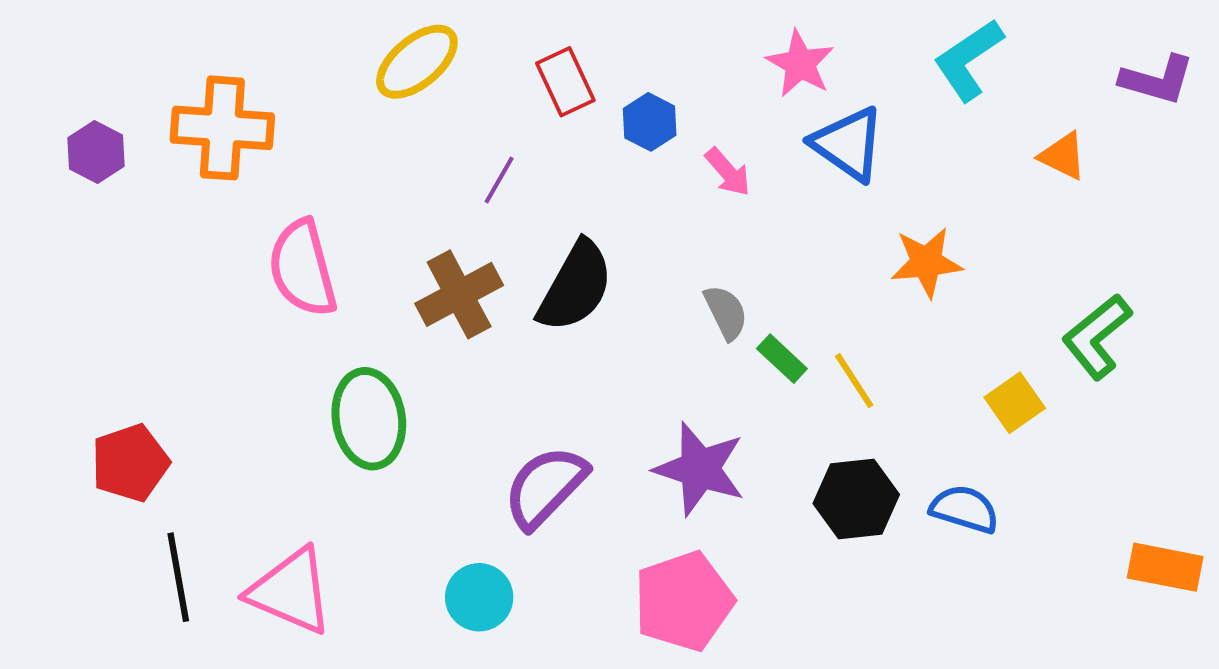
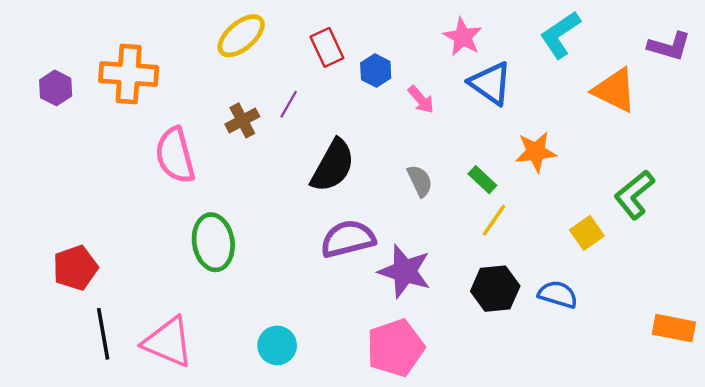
orange triangle: (1063, 156) -> (615, 90), size x1.6
brown cross: (459, 294) -> (242, 120), moved, size x0.7
green rectangle: (782, 359) -> (482, 180), moved
yellow line: (854, 381) -> (494, 220), turned 68
purple semicircle: (545, 487) -> (348, 239), moved, turned 32

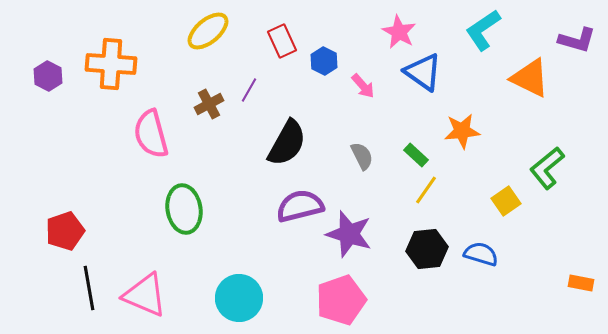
orange rectangle: (674, 328) -> (581, 283), size x0.7
cyan circle: (277, 345) -> (239, 298), size x1.4

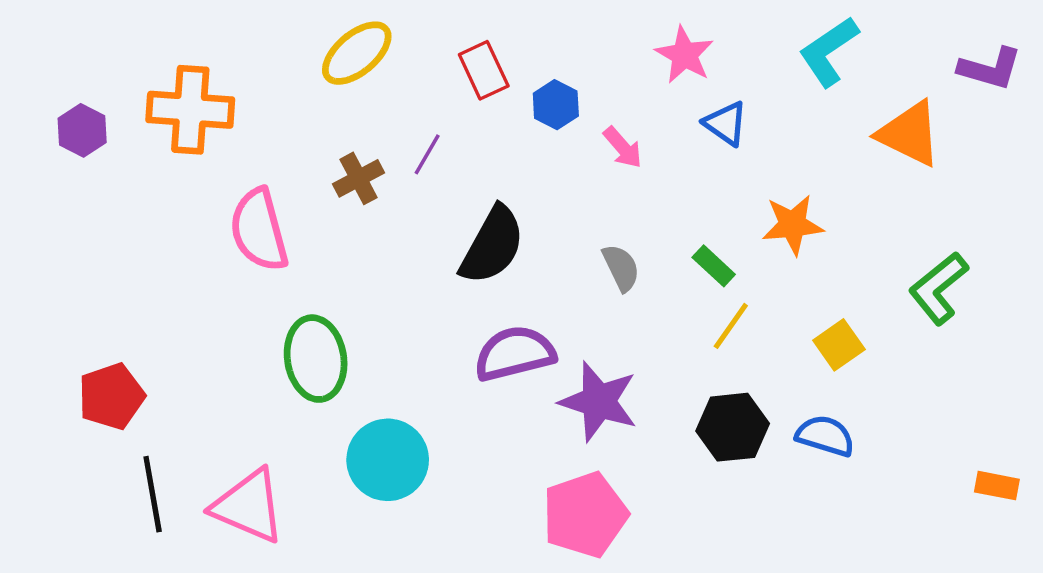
blue triangle: (423, 72) -> (726, 123), size x0.7
yellow square: (506, 201) -> (839, 345), moved
cyan circle: (239, 298) -> (388, 460), moved

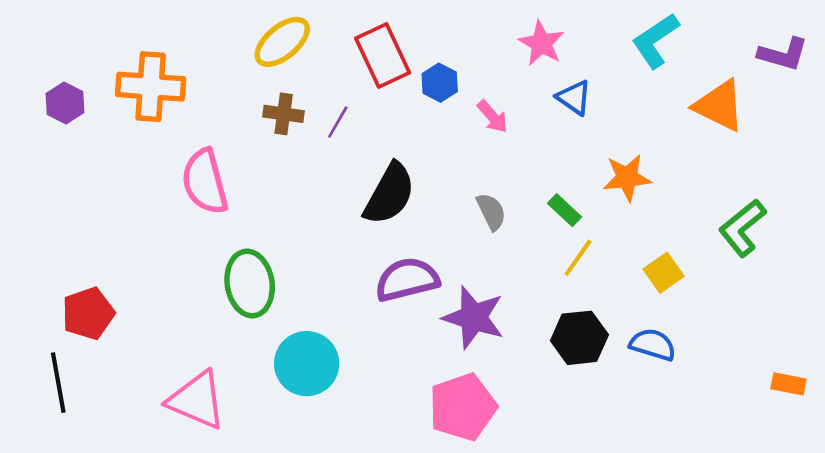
red rectangle: (484, 70) -> (383, 55), size x1.4
brown cross: (358, 178) -> (284, 114), moved, turned 36
black line: (153, 494) -> (58, 383), moved

